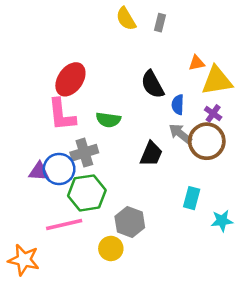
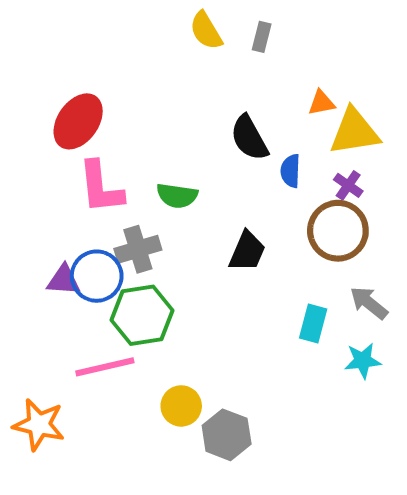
red ellipse: (70, 79) -> (78, 121), moved
gray arrow: (180, 134) -> (369, 303), moved
gray hexagon: (130, 222) -> (227, 435), moved

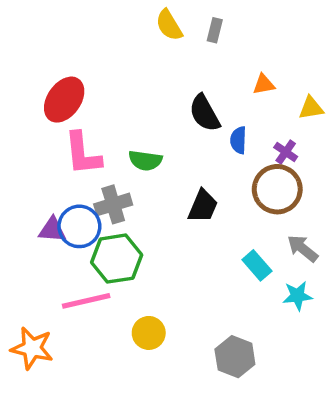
yellow triangle: (354, 132) -> (311, 108), moved, size x0.6
cyan rectangle: (313, 323) -> (257, 265), turned -56
gray hexagon: (227, 435) -> (235, 357), moved

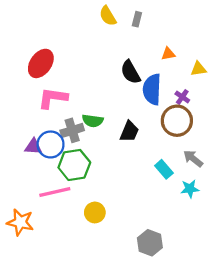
blue semicircle: (238, 140) -> (152, 89), size x1.8
pink L-shape: (83, 154) -> (53, 98), turned 104
green semicircle: (145, 160) -> (93, 121), moved
gray hexagon: (235, 357) -> (150, 243), moved

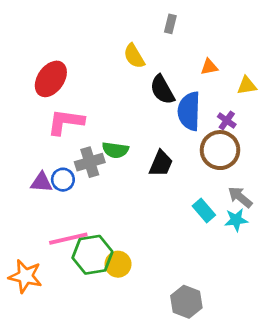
yellow semicircle: (108, 16) -> (134, 56), moved
blue circle: (51, 144) -> (63, 180), size x0.7
green hexagon: (74, 165) -> (92, 255), moved
cyan star: (190, 189) -> (236, 220), moved

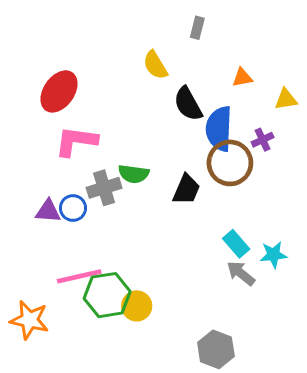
purple cross: (227, 121) -> (263, 140), turned 30
brown circle: (220, 150) -> (230, 163), moved
gray arrow: (240, 197) -> (241, 273), moved

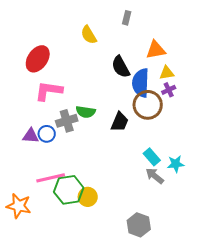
yellow semicircle: (155, 65) -> (89, 35), moved
orange triangle: (242, 77) -> (156, 50), size x1.5
yellow triangle: (286, 99) -> (167, 73), moved

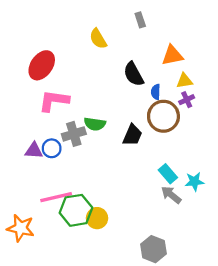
gray rectangle: (127, 18) -> (140, 20), turned -32
blue semicircle: (141, 83) -> (156, 92), size x0.5

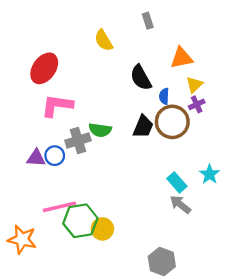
yellow triangle: (184, 81) -> (194, 85), turned -35
black trapezoid: (132, 135) -> (143, 127), moved
cyan star: (194, 182) -> (209, 174), moved, turned -30

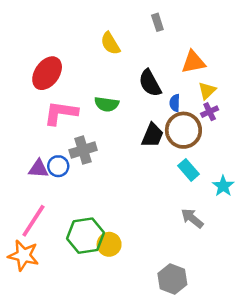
green semicircle: (100, 130) -> (107, 104), moved
cyan rectangle: (177, 182) -> (188, 170), moved
pink line: (59, 207) -> (33, 221), moved, turned -44

